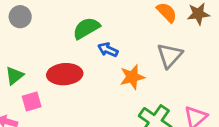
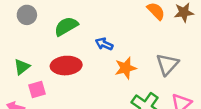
green semicircle: (86, 28) -> (66, 26), moved
gray triangle: (170, 55) -> (167, 64), moved

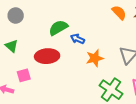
green semicircle: (66, 26) -> (58, 28), moved
green triangle: (22, 67) -> (12, 46), moved, turned -40

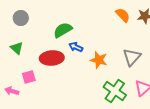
blue arrow: (78, 39) -> (76, 47), moved
orange star: (95, 58) -> (99, 60), turned 30

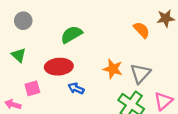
orange semicircle: (123, 15) -> (142, 30), moved
blue arrow: (76, 47) -> (76, 88), moved
gray triangle: (132, 57) -> (140, 74), moved

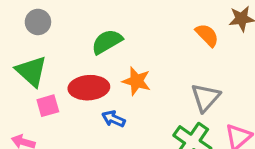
green triangle: (19, 55) -> (31, 71), size x1.5
orange star: (113, 69) -> (136, 81), moved
pink square: (32, 88) -> (48, 106), moved

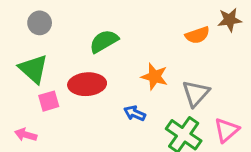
orange semicircle: (207, 35) -> (197, 35), turned 115
orange star: (136, 81) -> (155, 77), moved
blue arrow: (113, 119) -> (135, 113), moved

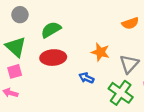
green semicircle: (104, 41) -> (51, 30), moved
pink square: (49, 101) -> (15, 71), moved

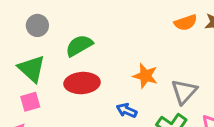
orange semicircle: (130, 23) -> (186, 23), moved

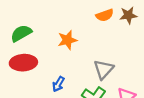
orange star: (145, 76) -> (67, 40), moved, turned -30
blue arrow: (127, 110) -> (58, 84), turned -84

